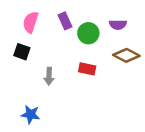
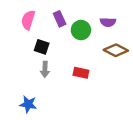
black square: (22, 52) -> (42, 47), moved
red rectangle: (87, 69) -> (81, 73), moved

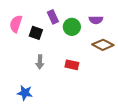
pink semicircle: (28, 20) -> (16, 24), moved
black square: (42, 47) -> (36, 33), moved

